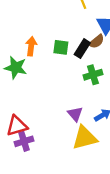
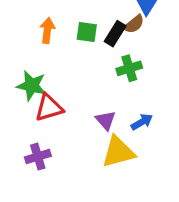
green star: (16, 68) -> (32, 86), moved
red triangle: (17, 126) -> (49, 108), moved

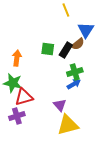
orange arrow: (47, 30) -> (17, 58), moved
blue arrow: (142, 122) -> (74, 84), moved
purple cross: (38, 157) -> (17, 116), moved

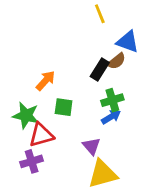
blue triangle: (86, 30) -> (128, 42), turned -42
green square: (48, 49) -> (64, 107), moved
orange arrow: (17, 58) -> (45, 81), moved, turned 35

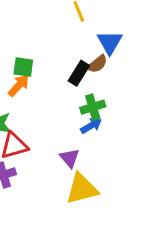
blue triangle: (128, 42) -> (110, 42), turned 40
green square: (64, 107) -> (23, 67), moved

